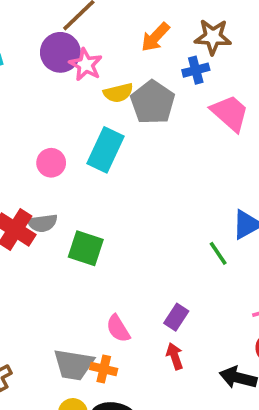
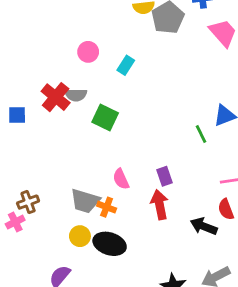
cyan rectangle: (106, 150) -> (126, 65), moved, size x0.6
purple rectangle: (176, 317) -> (164, 176), turned -60
red arrow: (175, 356) -> (160, 205), size x1.5

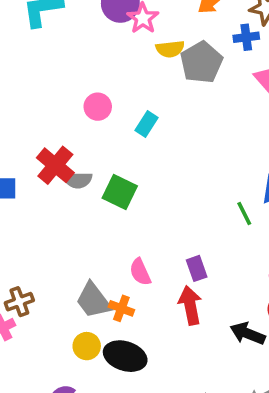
gray semicircle: (76, 95) -> (78, 180), moved
gray trapezoid: (85, 201) -> (93, 300), turned 36

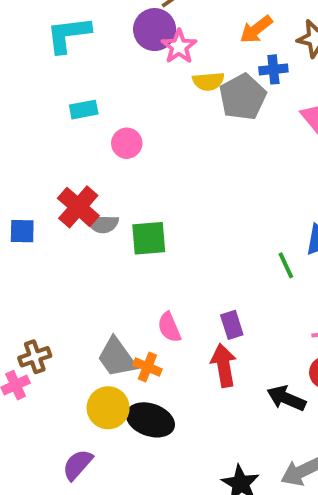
blue cross: (246, 37) -> (273, 69), moved
cyan rectangle: (147, 124) -> (84, 110), moved, turned 45
green square: (120, 192) -> (149, 238), turned -32
yellow circle: (87, 346) -> (108, 408), size x1.4

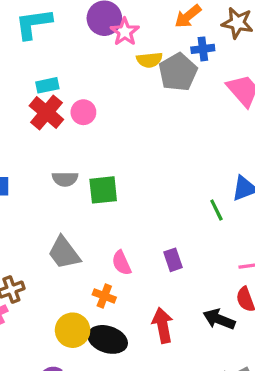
red cross: (78, 207) -> (46, 113), moved
gray trapezoid: (117, 357) -> (64, 253), moved
red arrow: (224, 365) -> (163, 325), moved

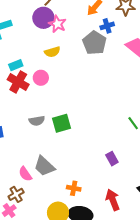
yellow semicircle: (149, 60) -> (52, 52), moved
pink semicircle: (121, 263) -> (25, 174), moved

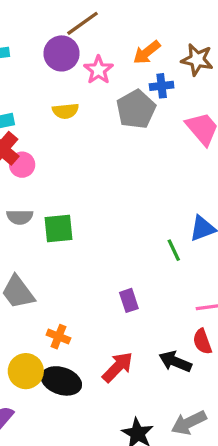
pink star: (57, 24) -> (98, 70), moved
pink circle: (41, 78) -> (22, 165), moved
red arrow: (113, 200) -> (118, 367), turned 55

